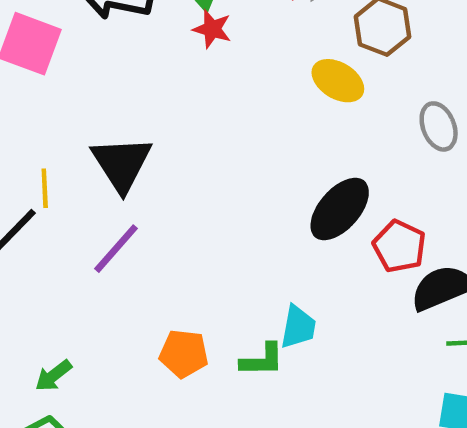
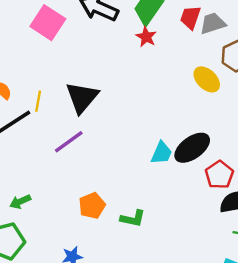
cyan trapezoid: (298, 327) -> (162, 153), moved
orange pentagon: (184, 354) -> (92, 206), turned 30

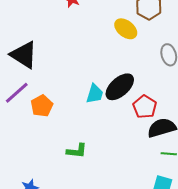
black triangle: (82, 97) -> (24, 55), turned -32
orange pentagon: (92, 206) -> (42, 106), moved

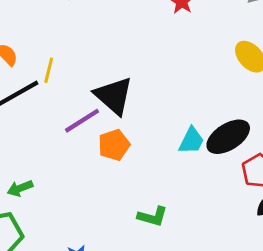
black triangle: (24, 55) -> (114, 96), moved

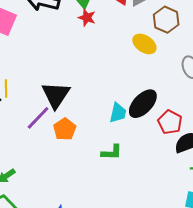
black triangle: (114, 96) -> (56, 95), turned 36
green L-shape: (153, 216) -> (112, 152), moved

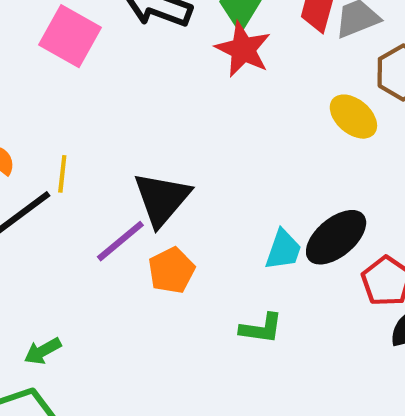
red star: (87, 18) -> (243, 49), size x1.5

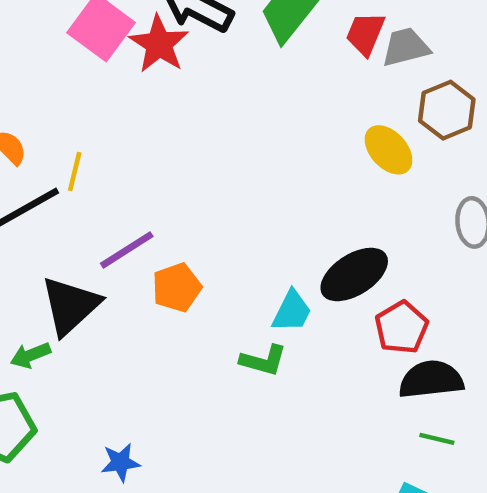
red star: (243, 49) -> (159, 44), moved
black triangle: (162, 199) -> (70, 306), moved
cyan trapezoid: (283, 250) -> (292, 311), moved

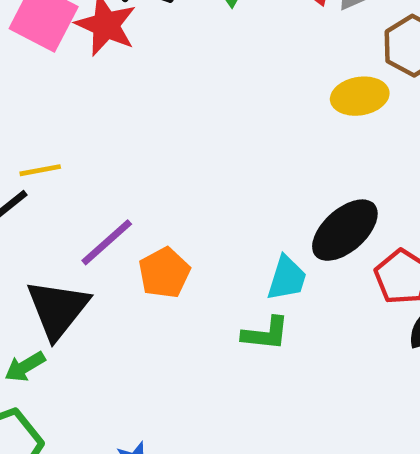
yellow ellipse: (389, 150) -> (360, 96), turned -48
yellow line: (75, 172) -> (40, 170), turned 75

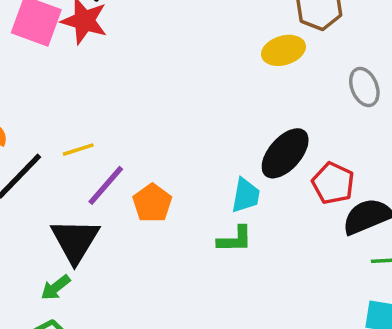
yellow line: (40, 170) -> (78, 150), moved

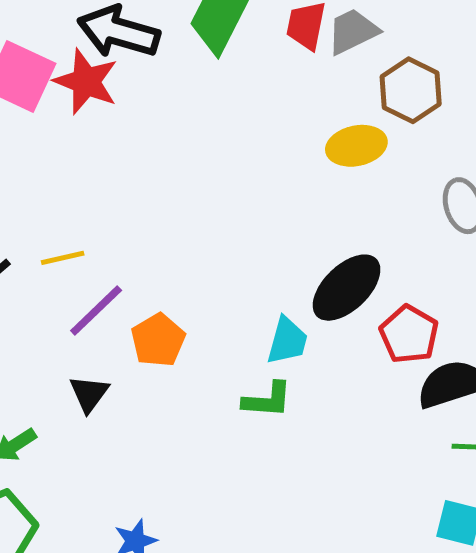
black triangle: (75, 241) -> (89, 394), moved, size x0.6

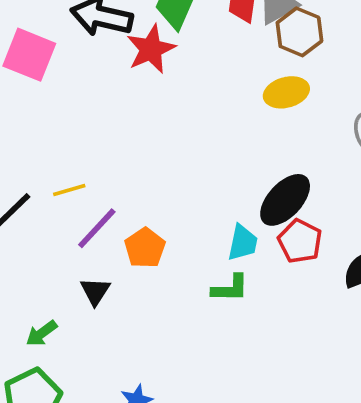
red star: (86, 82) -> (151, 49), moved, turned 30
brown hexagon: (411, 90) -> (299, 32), moved
red pentagon: (409, 334) -> (300, 241), moved

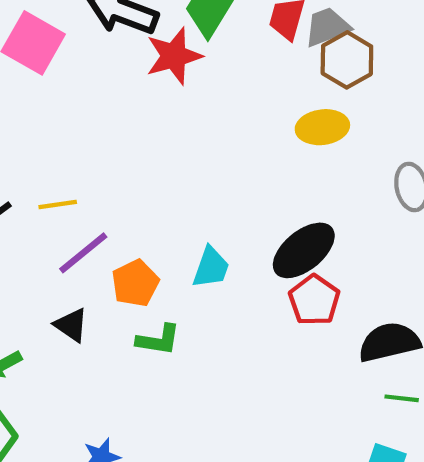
cyan trapezoid: (243, 243) -> (211, 267), moved
green L-shape: (230, 288) -> (158, 340), moved
black triangle: (95, 291) -> (71, 325), turned -36

